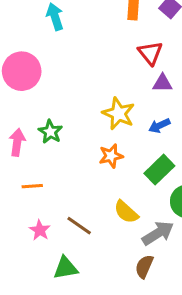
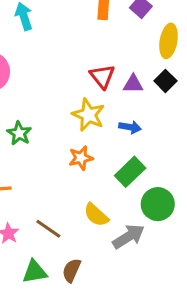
red triangle: (150, 53) -> (102, 76), moved
blue arrow: (159, 126) -> (130, 127), turned -145
brown semicircle: (144, 266) -> (72, 270), moved

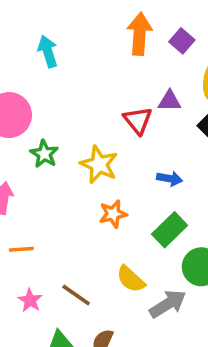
purple triangle: (133, 84) -> (170, 101), moved
yellow star: (88, 115) -> (99, 164), moved
green star: (19, 133) -> (44, 154), moved

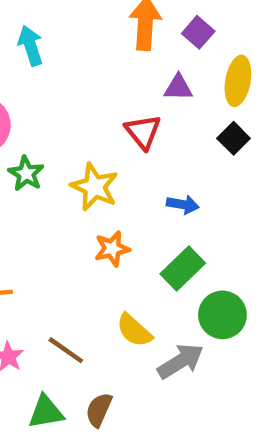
purple triangle: (170, 101) -> (178, 88), moved

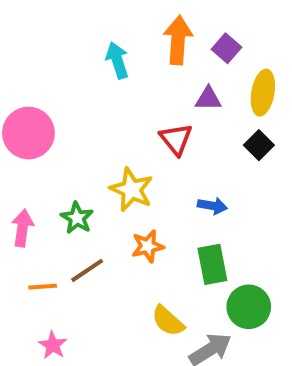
cyan arrow: (30, 46) -> (117, 60), moved
green star: (26, 174) -> (77, 218), moved
green rectangle: (183, 269) -> (212, 264), turned -57
brown line: (66, 350) -> (87, 270), moved, turned -69

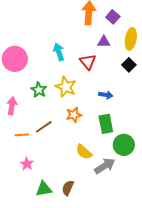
cyan arrow: (117, 60) -> (59, 52), moved
green star: (77, 218) -> (39, 90), moved

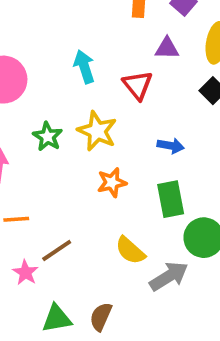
brown line: (44, 127) -> (57, 250), moved

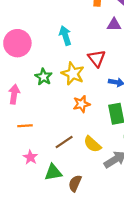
red triangle: (138, 85) -> (97, 58), moved
brown line: (57, 250) -> (64, 142), moved
green triangle: (57, 318) -> (53, 172), moved

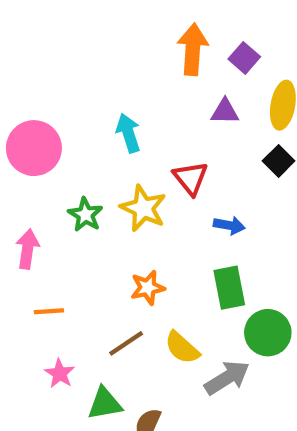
orange star: (81, 104) -> (148, 288), moved

